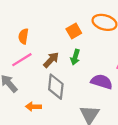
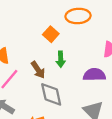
brown arrow: (51, 60) -> (38, 70), turned 120

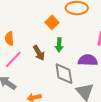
gray diamond: (51, 94) -> (64, 74), moved

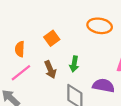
orange square: (52, 22) -> (52, 38), moved

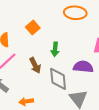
brown arrow: (50, 70) -> (35, 65), moved

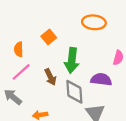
green arrow: (55, 49) -> (72, 60), size x1.6

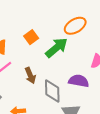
orange ellipse: (94, 22) -> (75, 26), turned -40
green arrow: (72, 60) -> (56, 48), moved, turned -140

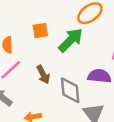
orange square: (31, 37) -> (40, 31), turned 32

